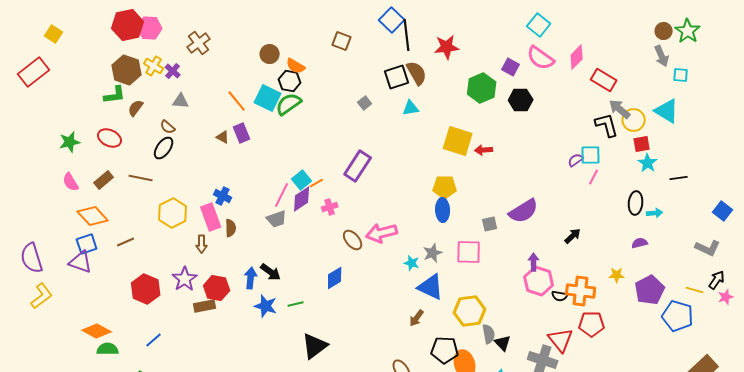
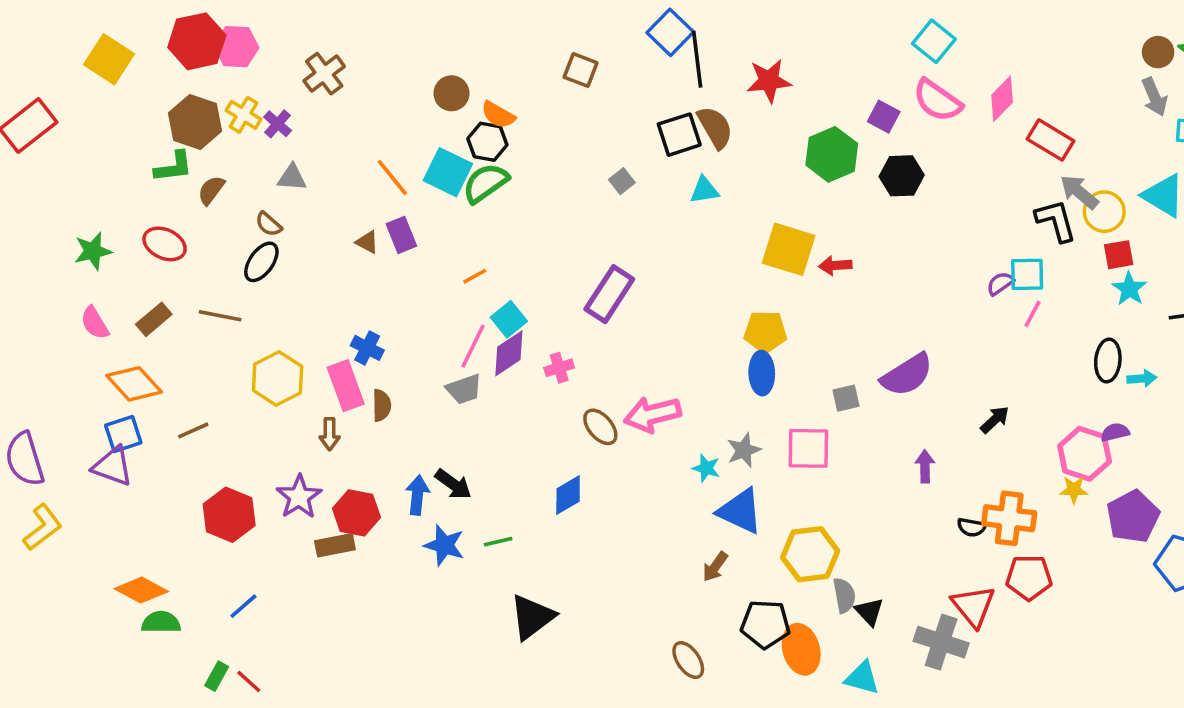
yellow square: (54, 34) -> (109, 59), moved, size x1.5
orange line: (317, 183) -> (475, 276), moved
pink hexagon: (539, 281) -> (1085, 454), moved

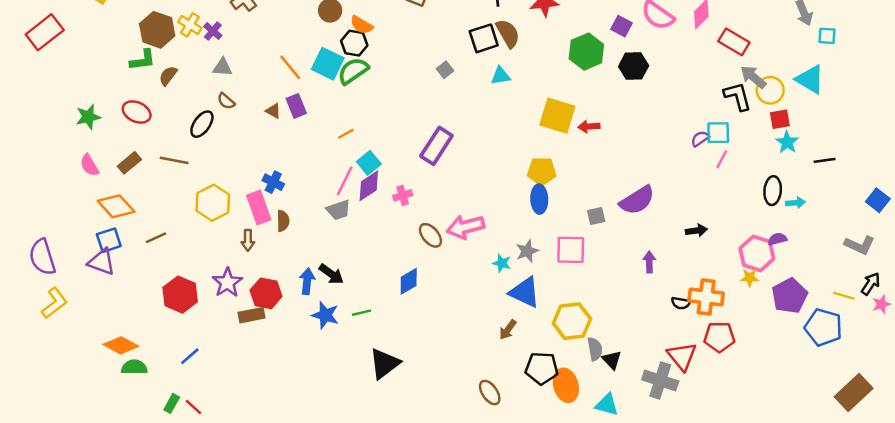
brown semicircle: (269, 224) -> (226, 101), moved
black arrow: (995, 420) -> (696, 231), turned 35

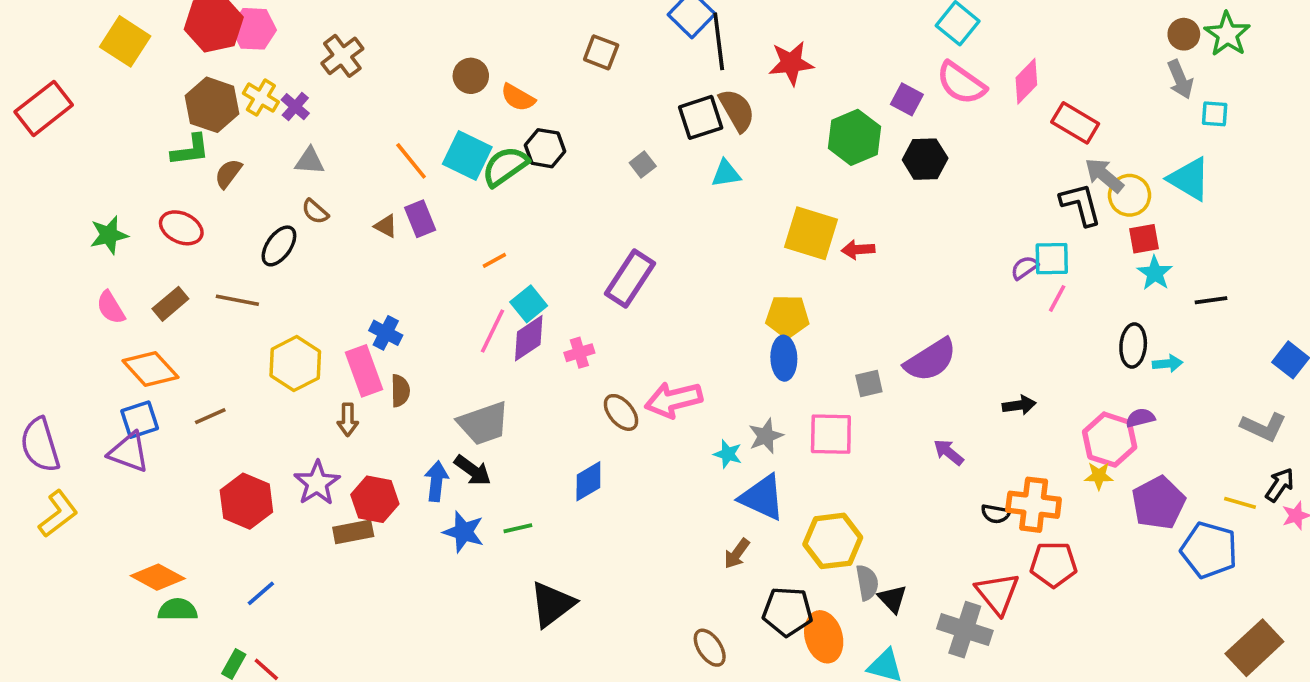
black hexagon: (354, 43) -> (545, 148), moved
gray trapezoid: (339, 210) -> (483, 423), moved, size x1.4
purple arrow: (649, 262) -> (949, 452), turned -50

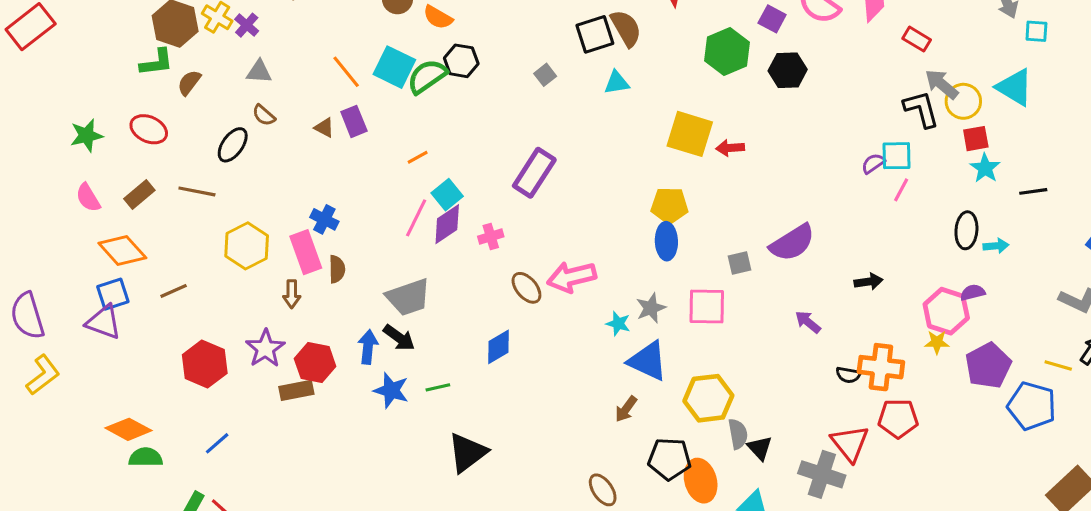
red rectangle: (1075, 123) -> (917, 39), size x0.7

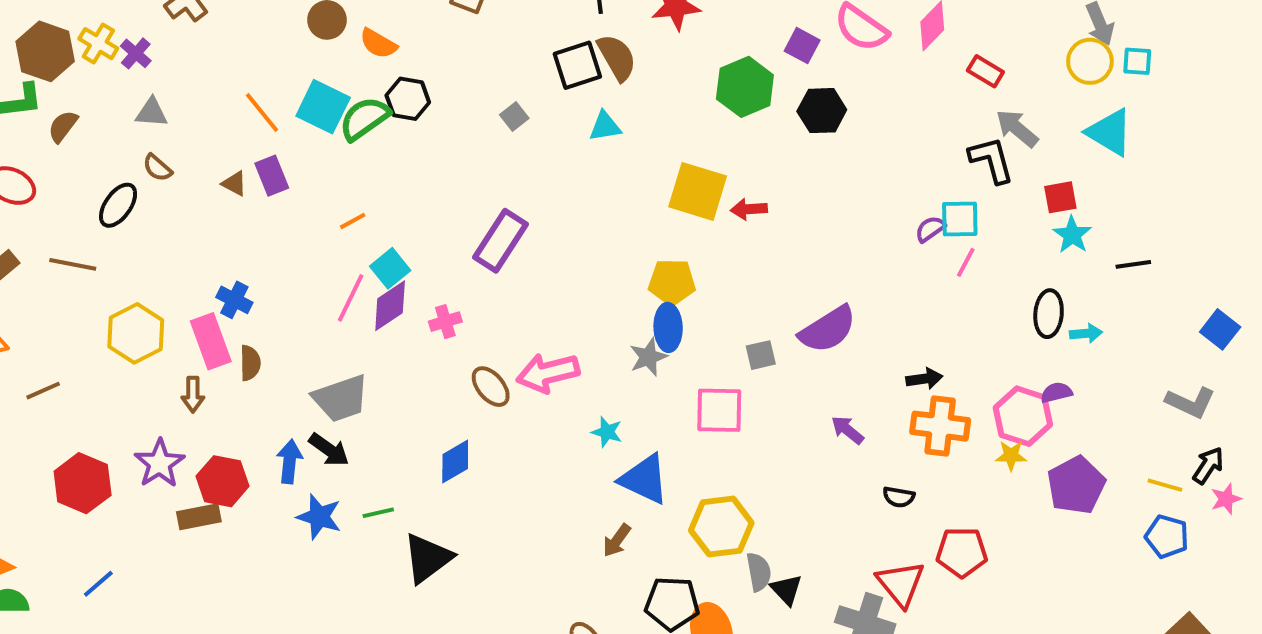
yellow circle: (963, 101) -> (1090, 61), moved
gray star: (651, 308) -> (648, 357), moved
orange cross: (881, 367) -> (940, 426), moved
blue pentagon: (1032, 406) -> (1167, 536), moved, size x0.7
black triangle: (467, 453) -> (428, 558), moved

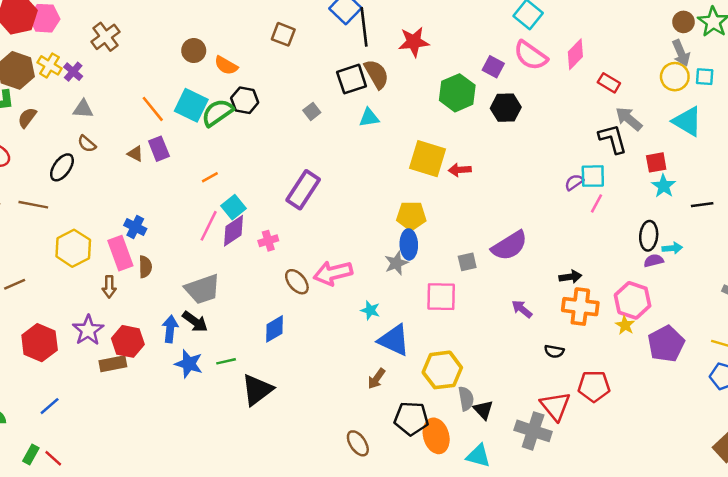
purple semicircle: (1056, 393) -> (654, 261), moved
yellow star: (1011, 456) -> (625, 325), turned 30

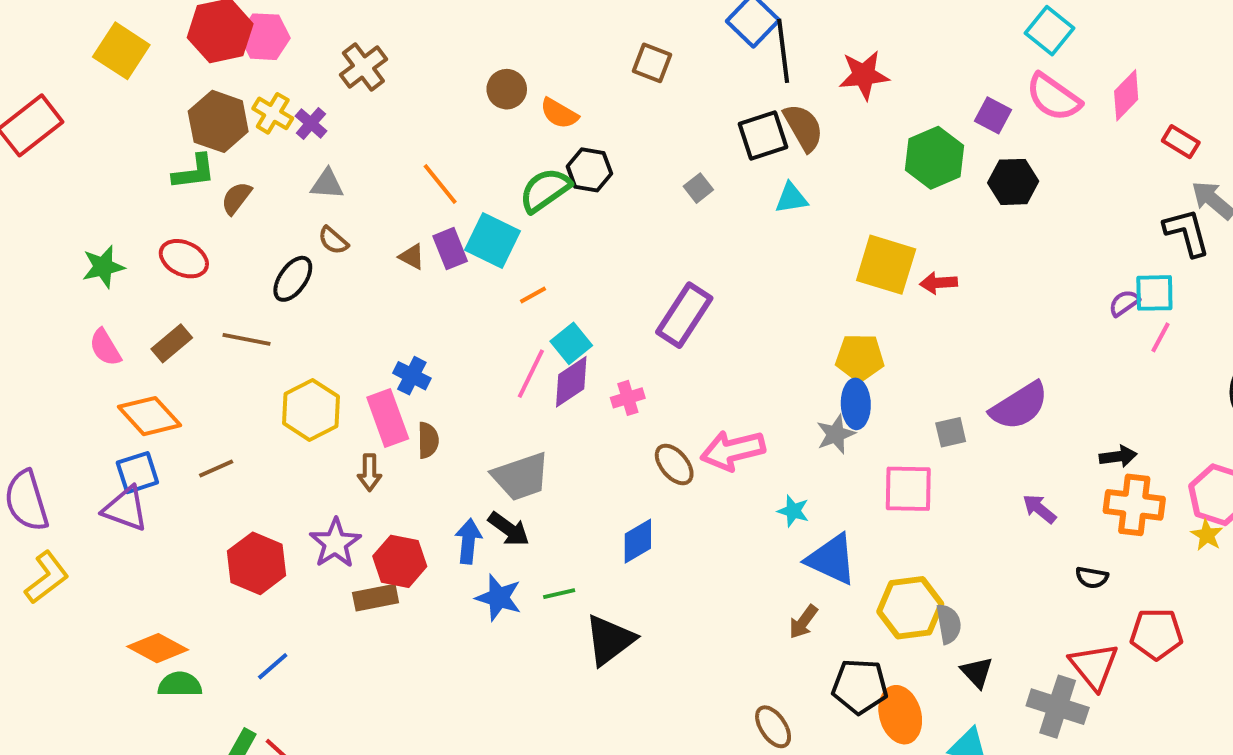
cyan square: (191, 105) -> (493, 240), moved
gray semicircle: (466, 399) -> (949, 624), moved

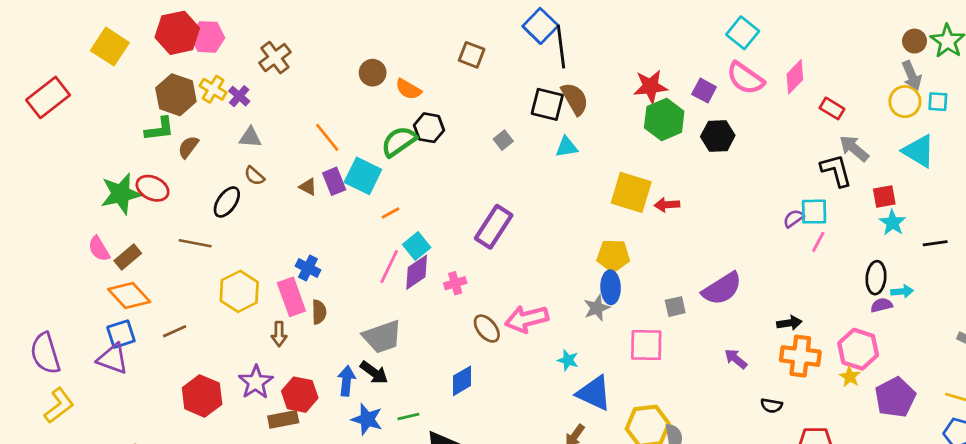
red star: (864, 75) -> (650, 86), moved
black square: (763, 136) -> (547, 104), turned 32
green star: (103, 267) -> (121, 194), moved, size x1.4
brown rectangle: (172, 343) -> (128, 257), moved

